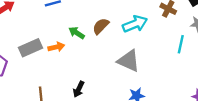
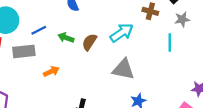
green arrow: (77, 33) -> (66, 38), moved
gray rectangle: (30, 48) -> (24, 51), moved, turned 30

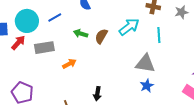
blue line: (39, 30) -> (55, 17), moved
cyan line: (170, 42) -> (159, 35), moved
gray triangle: (123, 69) -> (145, 64), moved

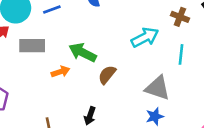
green arrow: (81, 34) -> (83, 52), moved, size x1.5
brown semicircle: (101, 36) -> (107, 75), moved

